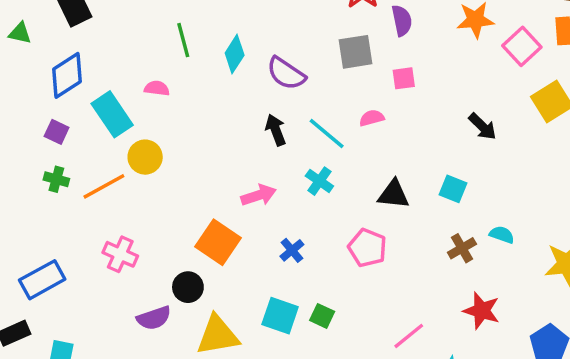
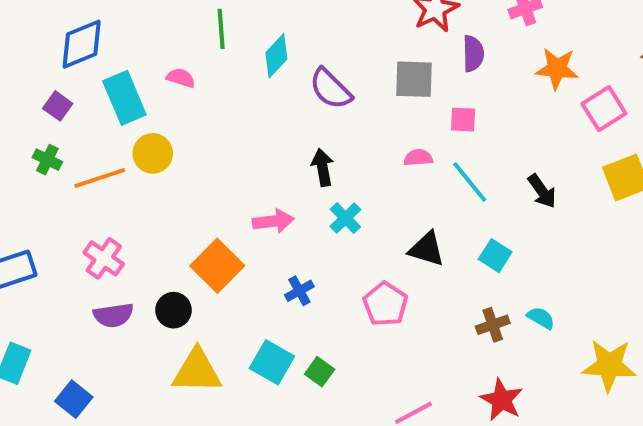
black arrow: (276, 130) -> (323, 167), moved
cyan line: (327, 133) -> (470, 182), moved
purple semicircle: (154, 318) -> (113, 315), moved

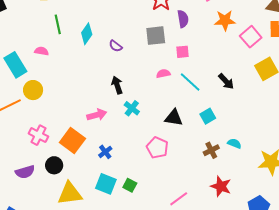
purple semicircle: (331, 89) -> (116, 46), size x0.6
cyan square: (495, 256) -> (208, 116), turned 35
pink cross: (104, 258) -> (38, 135), moved
blue cross: (299, 291) -> (105, 152), moved

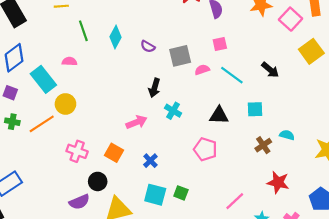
gray square: (156, 36) -> (180, 56), moved
black arrow: (117, 85) -> (154, 88), turned -138
cyan square: (208, 116) -> (255, 109), turned 35
orange square: (72, 141) -> (114, 153), size x0.7
purple semicircle: (25, 172) -> (79, 202), moved

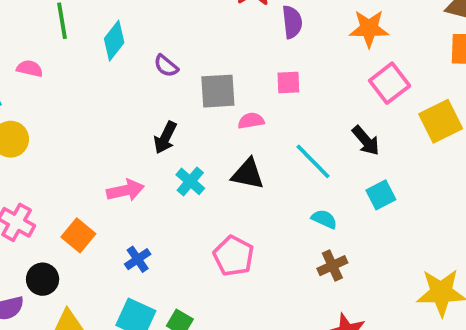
pink square: (291, 19) -> (390, 83), moved
cyan line: (232, 75) -> (313, 161), moved
cyan square: (255, 109) -> (381, 195), moved, turned -35
black triangle: (219, 115) -> (248, 174), moved
cyan semicircle: (287, 135) -> (324, 219), moved

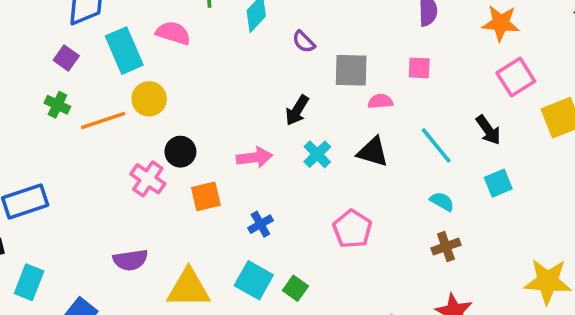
pink semicircle: (30, 69) -> (173, 33), size x1.4
orange square: (78, 235) -> (206, 196), turned 32
black circle: (43, 279) -> (180, 152), moved

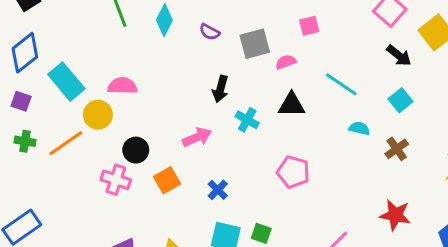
pink semicircle: (173, 33) -> (122, 86), moved
black arrow: (488, 130) -> (399, 56), moved
brown cross: (446, 247) -> (397, 149), moved

